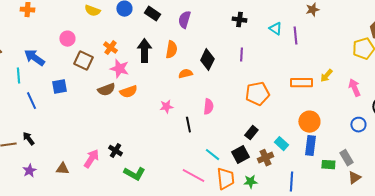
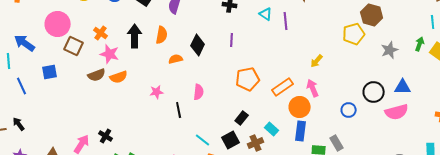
pink circle: (67, 39) -> (58, 24), size x1.6
orange rectangle: (301, 83) -> (283, 87), moved, turned -35
pink arrow: (354, 88) -> (313, 88), moved

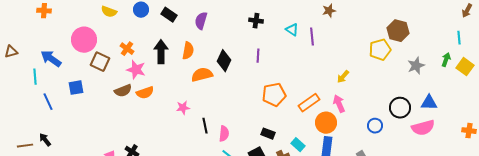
orange semicircle: (176, 59) -> (202, 75), size x1.5
pink semicircle: (199, 92) -> (224, 134), moved
black rectangle: (242, 118) -> (268, 134), turned 72

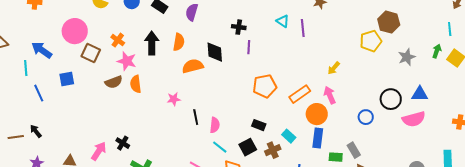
black cross: (256, 21) -> (239, 27), moved
black diamond: (224, 61) -> (215, 52), turned -30
orange semicircle: (145, 93) -> (136, 84), turned 102

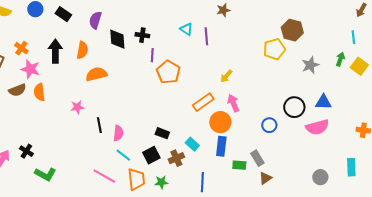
black diamond: (215, 52) -> (117, 39), moved
yellow arrow: (334, 68) -> (226, 76), moved
orange pentagon: (265, 86) -> (168, 72), moved, turned -30

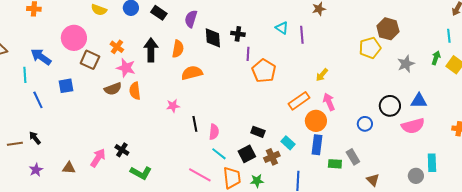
cyan rectangle: (351, 167) -> (432, 163), moved
brown triangle: (265, 178) -> (373, 180), moved, turned -40

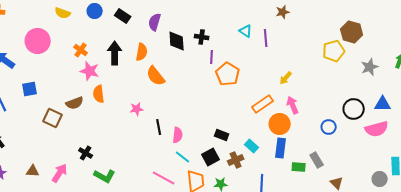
brown square: (90, 60) -> (53, 118), moved
orange semicircle: (192, 73) -> (156, 76), turned -115
brown semicircle: (113, 89) -> (75, 103), moved
pink arrow: (98, 158) -> (60, 173), moved

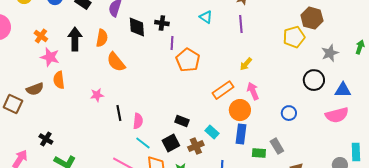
purple line: (266, 38) -> (241, 24), moved
black circle: (354, 109) -> (314, 80), moved

